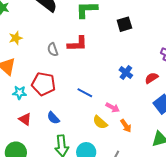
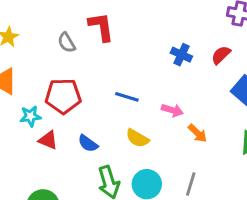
red L-shape: (77, 44) -> (101, 27), turned -85
red triangle: (25, 119) -> (48, 140), moved
yellow semicircle: (100, 122) -> (137, 138), moved

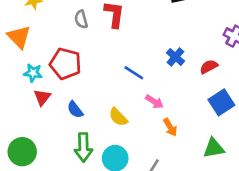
blue line: (127, 97) -> (134, 73), moved
red triangle: (48, 140) -> (42, 97), turned 30

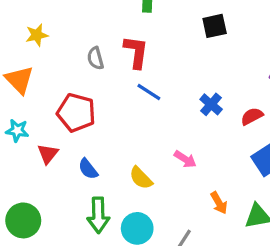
cyan star: (33, 73) -> (17, 130), moved
blue line: (134, 73) -> (149, 92), moved
orange arrow: (170, 127) -> (219, 203), moved

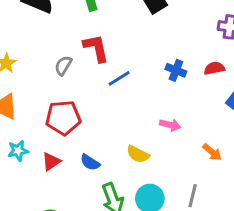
gray semicircle: (95, 58) -> (63, 65), turned 66
blue line: (149, 92) -> (119, 78), turned -45
red semicircle: (252, 116) -> (214, 68), turned 36
red triangle: (48, 154) -> (51, 161), turned 36

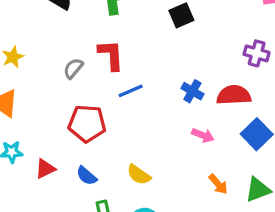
red semicircle: (214, 68) -> (234, 95), size x1.5
red pentagon: (63, 118) -> (87, 123), moved
pink arrow: (170, 125) -> (203, 135), moved

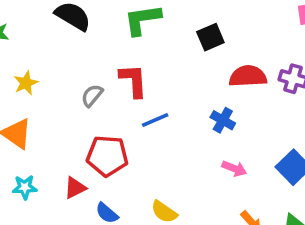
red semicircle: (234, 95) -> (248, 76), moved
red triangle: (45, 169) -> (75, 188), moved

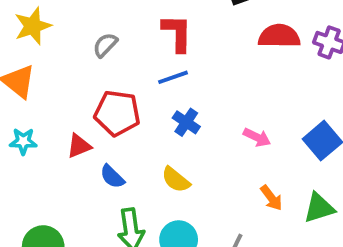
red L-shape: (133, 81) -> (177, 33), moved
yellow star: (26, 83) -> (33, 26), size x1.4
blue cross: (223, 120) -> (186, 122), moved

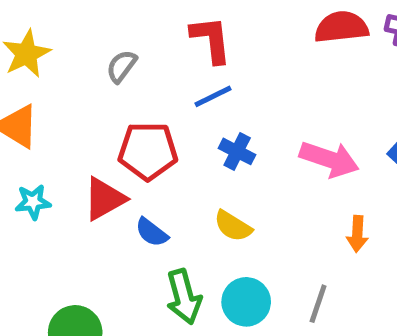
pink arrow: (257, 137) -> (329, 159), size x1.6
red triangle: (79, 146) -> (104, 199), size x1.4
orange arrow: (271, 198) -> (357, 234), turned 48

